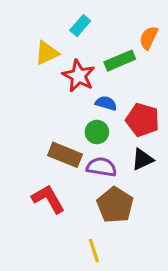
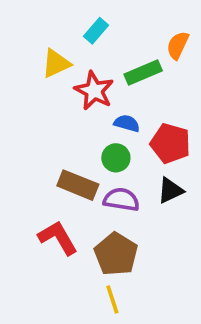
brown pentagon: (115, 205) -> (116, 254), moved

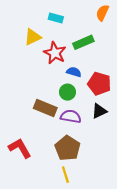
cyan rectangle: (96, 31) -> (56, 18), turned 64
orange semicircle: (178, 45) -> (102, 13), moved
red L-shape: (58, 238) -> (20, 148), moved

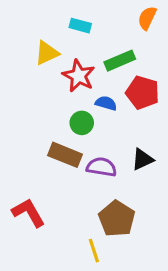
red pentagon: (99, 84) -> (143, 92), moved
green circle: (67, 92) -> (82, 123), moved
brown pentagon: (67, 148) -> (117, 219), moved

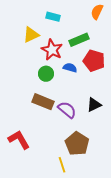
green circle: (82, 123) -> (46, 74), moved
purple semicircle: (101, 167) -> (67, 110), turned 30

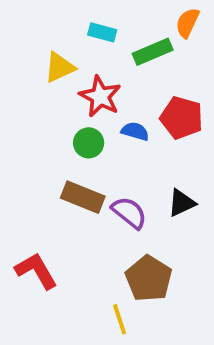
green rectangle: (79, 40) -> (153, 52), moved

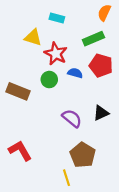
green rectangle: (153, 52) -> (93, 39), moved
yellow triangle: (60, 67) -> (33, 37), turned 42
brown rectangle: (83, 197) -> (18, 91), moved

